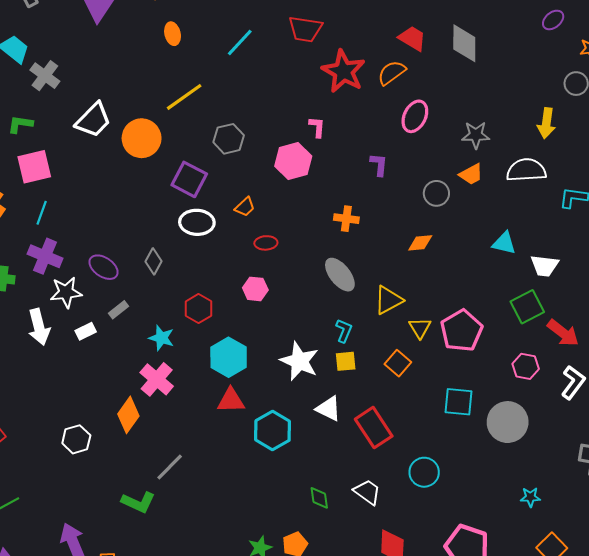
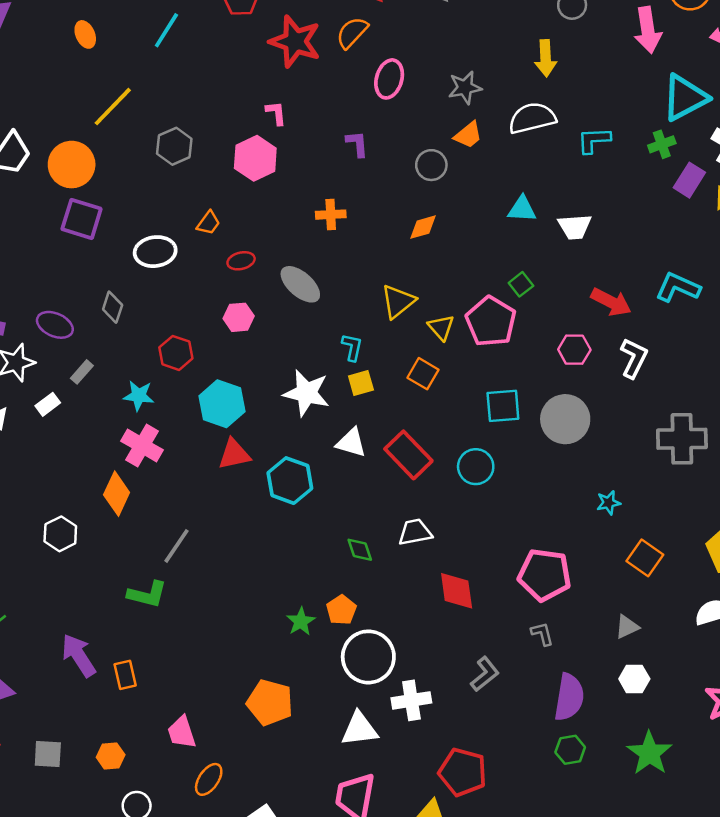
purple square: (189, 179) -> (82, 219), moved
gray ellipse: (340, 275) -> (300, 284), moved
green square: (527, 307) -> (521, 284), moved, size x0.6
cyan circle: (424, 472) -> (476, 467), moved
white trapezoid: (367, 492) -> (415, 532), turned -36

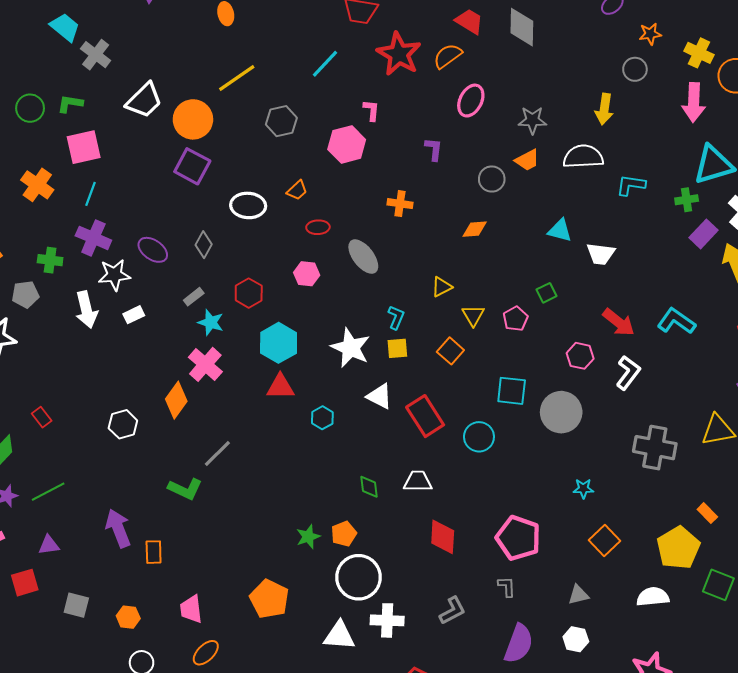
cyan line: (166, 30) -> (325, 64), moved
yellow triangle: (398, 301) -> (442, 287), size x0.7
pink pentagon: (491, 321) -> (515, 319), size x0.6
gray rectangle: (82, 372) -> (194, 297), moved
cyan hexagon: (290, 481) -> (322, 418), size x0.6

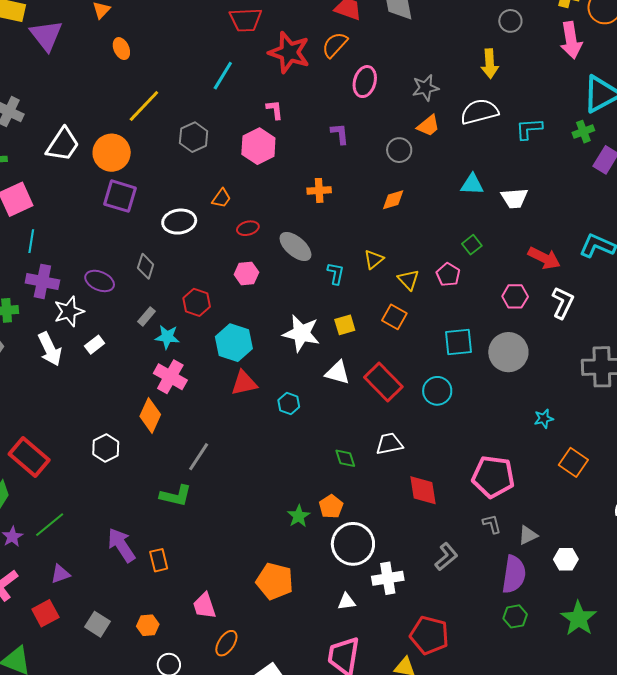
cyan L-shape: (396, 317) -> (336, 273), moved
red rectangle: (42, 417) -> (29, 457), size x2.0
gray triangle: (578, 595) -> (528, 535), moved
gray square: (76, 605) -> (98, 624), turned 30
white triangle: (339, 636) -> (346, 602), size x0.6

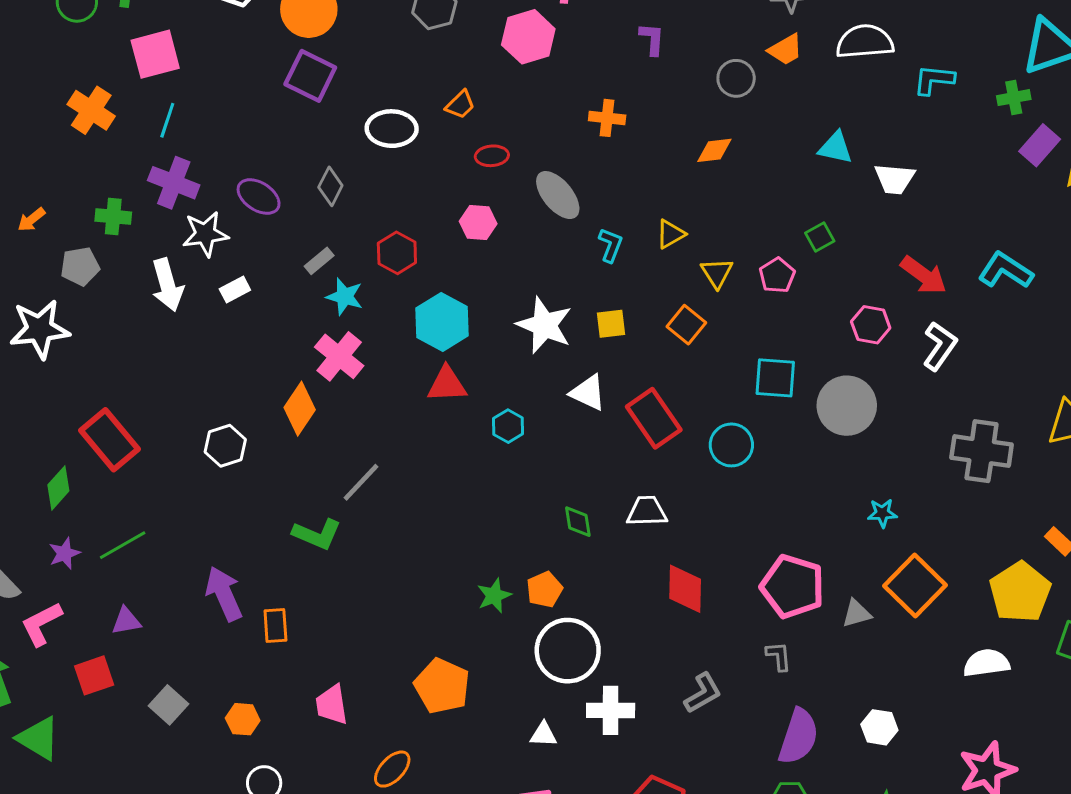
orange square: (573, 462) -> (915, 586), size x1.4
gray triangle: (528, 535) -> (857, 613), moved
orange ellipse: (226, 643) -> (392, 769), moved

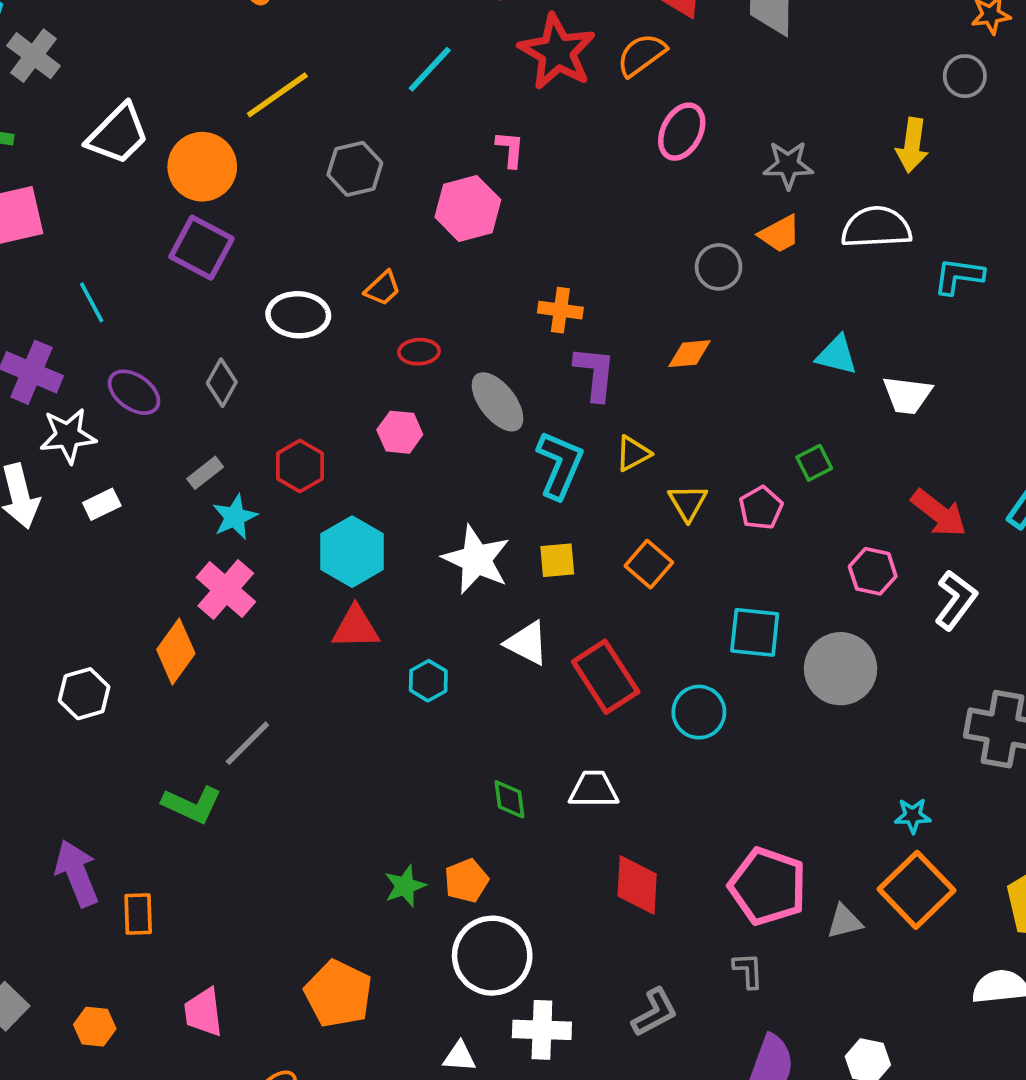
purple L-shape: (652, 39) -> (595, 373), moved, size x1.4
cyan line: (167, 120) -> (92, 302), moved, turned -48
cyan L-shape: (611, 245) -> (560, 465), size x1.6
cyan star: (345, 296) -> (235, 517), turned 30
cyan star: (882, 513) -> (913, 816), moved

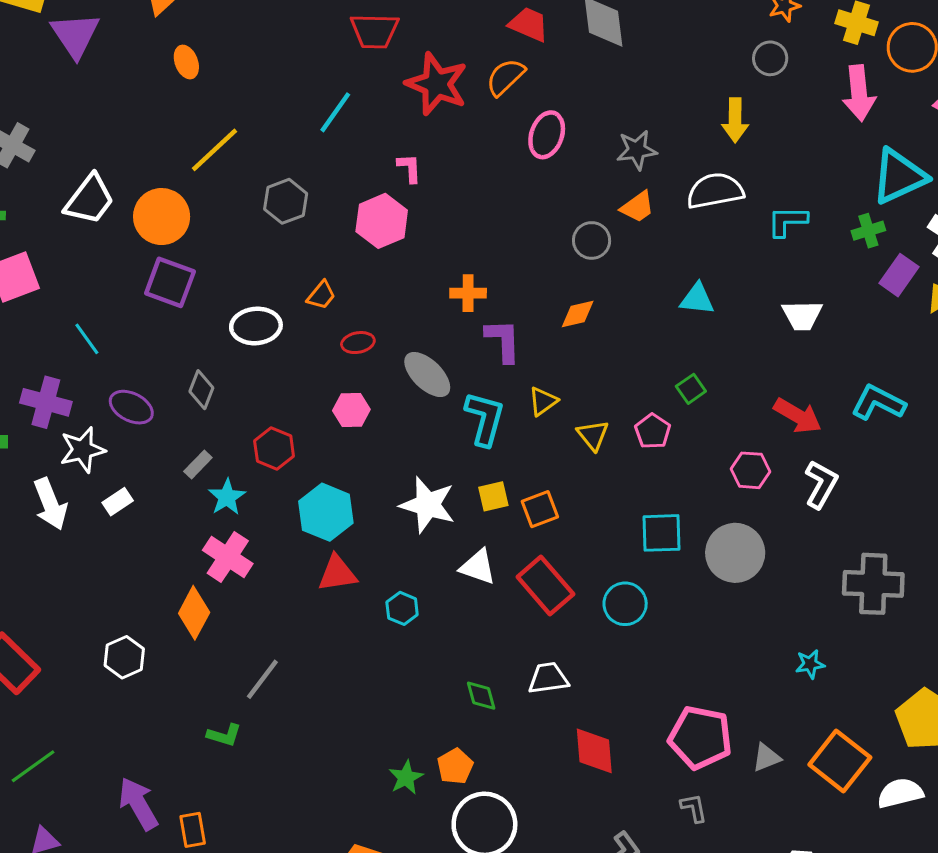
white trapezoid: (907, 395) -> (802, 315), moved
orange square: (649, 564) -> (540, 509), moved, turned 36
green L-shape: (192, 805) -> (224, 735), size x0.7
orange square: (917, 890) -> (840, 761), moved

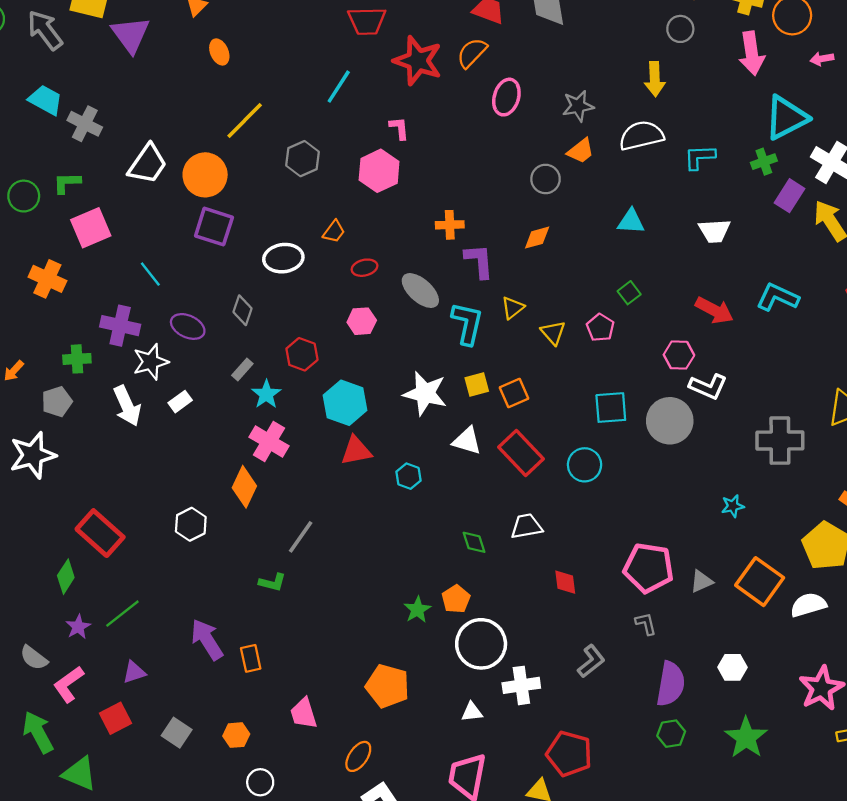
white L-shape: (821, 484) -> (708, 387), moved, turned 87
red diamond: (594, 751) -> (565, 582), size x0.7

